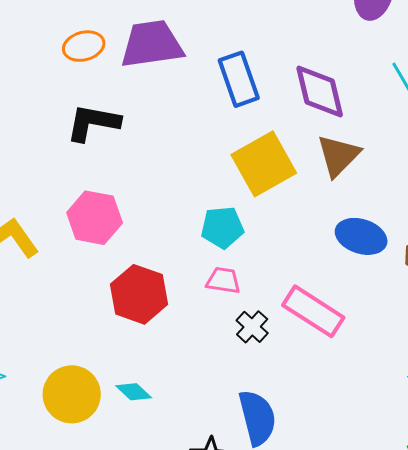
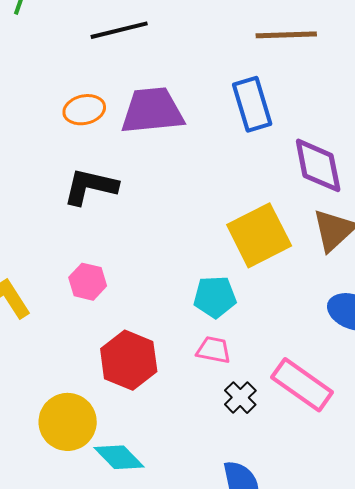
blue rectangle: (239, 79) -> (252, 104), moved
pink hexagon: (95, 218) -> (88, 282), size x0.7
cyan diamond: (134, 392) -> (119, 457), size x1.4
yellow circle: (72, 394) -> (68, 422), moved

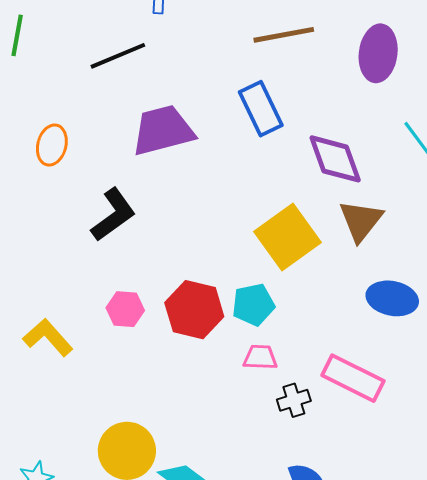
orange ellipse: (84, 110) -> (52, 145), moved, turned -54
black L-shape: (90, 187) -> (113, 215), turned 140
red hexagon: (129, 360) -> (194, 310), moved
black cross: (240, 398) -> (294, 400), turned 36

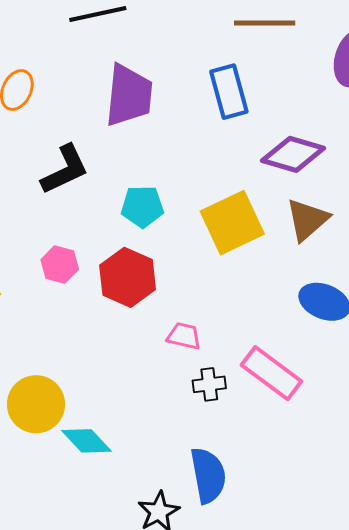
purple trapezoid: (163, 130) -> (129, 95), turned 100
purple diamond: (335, 159) -> (293, 154), turned -64
cyan pentagon: (253, 305) -> (142, 207), moved

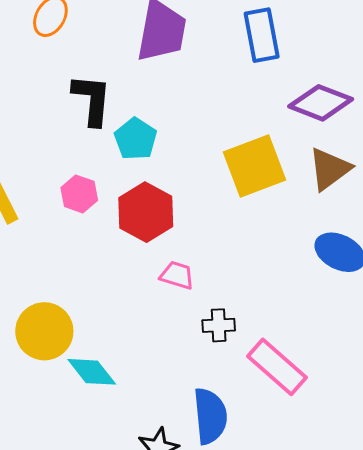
black L-shape: (65, 170) -> (92, 100), turned -64
cyan pentagon: (142, 207) -> (135, 139), moved, turned 30
pink trapezoid: (184, 336) -> (177, 275), moved
pink rectangle: (271, 373) -> (277, 367), moved

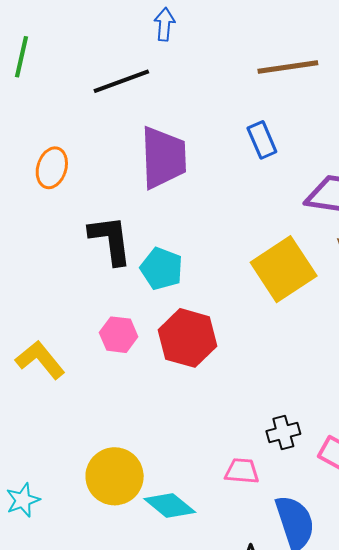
blue rectangle: (262, 35) -> (262, 140), size x0.7
pink trapezoid: (177, 275) -> (242, 471), moved

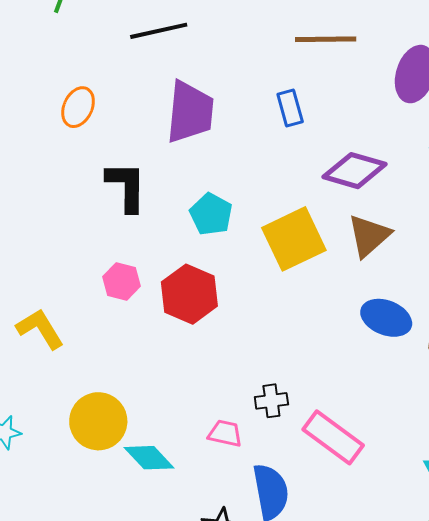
cyan pentagon: (162, 269) -> (211, 214), moved
yellow L-shape: (40, 360) -> (40, 329), moved

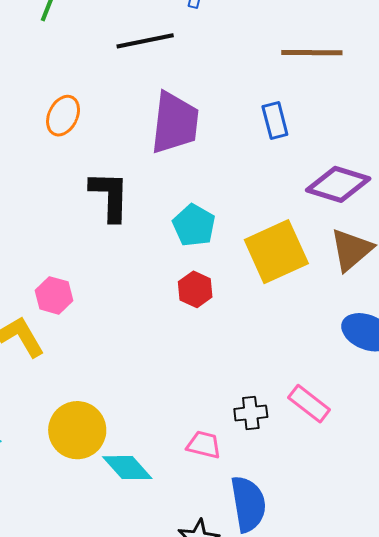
pink hexagon: (122, 281) -> (54, 295), moved
red hexagon: (189, 294) -> (195, 289), moved, size x0.6
pink rectangle: (333, 437) -> (309, 404), moved, size x0.7

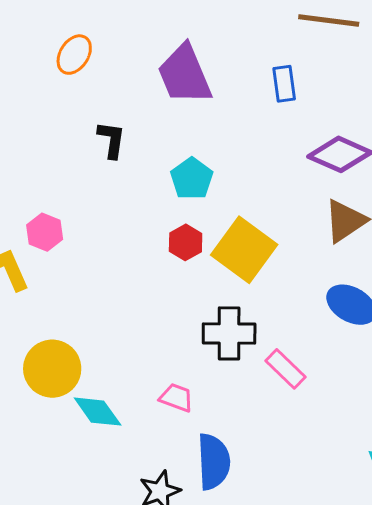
purple trapezoid: (175, 123) -> (185, 74), turned 144
black L-shape: (110, 196) -> (111, 140), size x0.7
yellow square: (276, 252) -> (244, 250), moved, turned -36
black cross: (251, 413) -> (229, 333), moved, size x1.6

